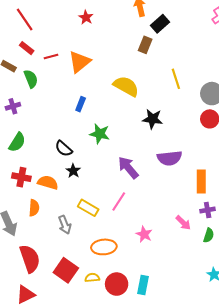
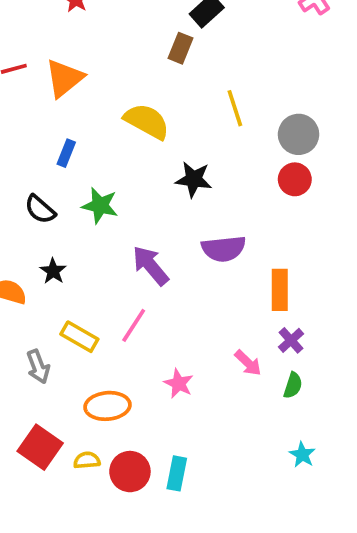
black semicircle: (64, 149) -> (40, 209), moved
purple cross: (208, 210) -> (291, 340), turned -32

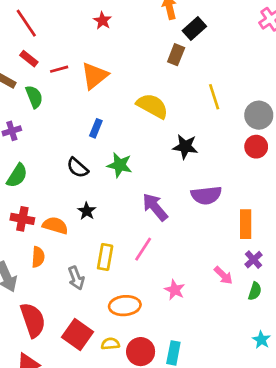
yellow rectangle: (79, 337) -> (105, 257), turned 70

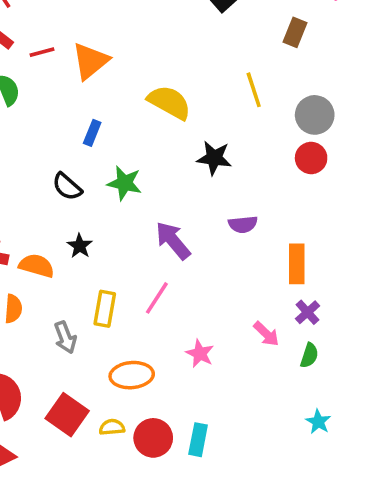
brown rectangle: (176, 55) -> (295, 32), moved
purple semicircle: (206, 195) -> (243, 224), size x0.7

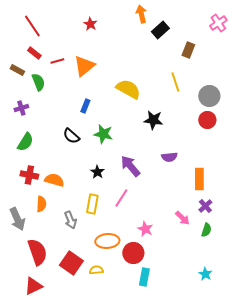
brown rectangle: (295, 32) -> (188, 50), moved
black star: (80, 246) -> (97, 172), moved
cyan star: (318, 422) -> (205, 274), moved
red circle: (153, 438) -> (133, 253), moved

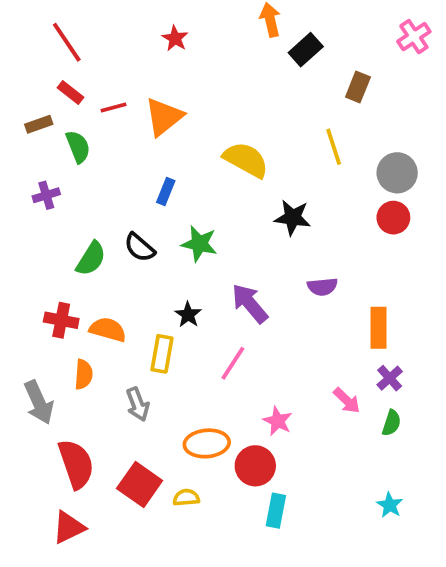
brown rectangle: (17, 70) -> (39, 124), turned -48
green semicircle: (25, 142) -> (91, 259), moved
yellow rectangle: (92, 204) -> (162, 354), moved

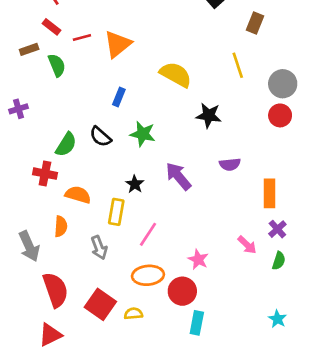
purple cross: (46, 195) -> (18, 109), moved
red cross: (61, 320) -> (45, 174), moved
pink line: (233, 363) -> (148, 234), moved

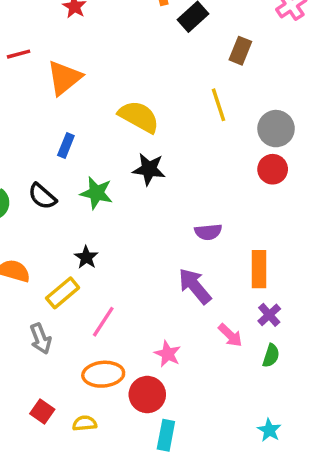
red line: (82, 37) -> (19, 54), moved
black star: (209, 115) -> (149, 169), moved
purple arrow: (178, 176) -> (195, 286), moved
yellow rectangle: (116, 212) -> (63, 293), turned 40
red square: (100, 304) -> (42, 411), size x0.6

